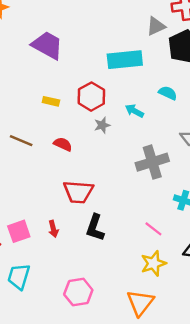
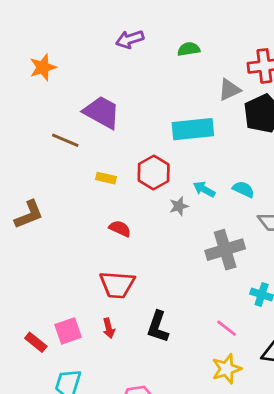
cyan semicircle: (168, 93) -> (243, 189), moved
gray star: (102, 125) -> (179, 206), moved
brown line: (21, 141) -> (65, 140), moved
red trapezoid: (78, 192) -> (117, 285), moved

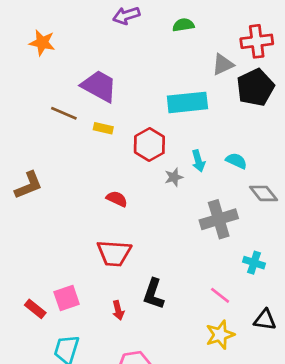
orange star: (43, 67) -> (42, 43), turned 30
yellow rectangle: (106, 178) -> (103, 128), moved
cyan arrow: (204, 189) -> (198, 161), turned -135
red arrow: (109, 328) -> (118, 310), moved

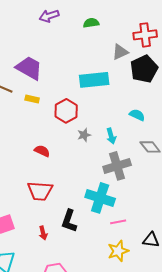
cyan arrow: (198, 161) -> (111, 136), moved
cyan semicircle: (236, 161) -> (137, 115), moved
cyan cross: (254, 263) -> (100, 198), moved, size x1.8
pink line: (220, 295) -> (118, 222), turned -49

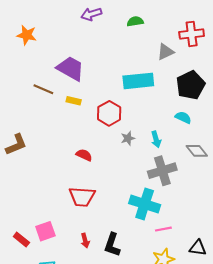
black pentagon: (144, 69) -> (190, 85), moved
black L-shape: (69, 221) -> (112, 245), moved

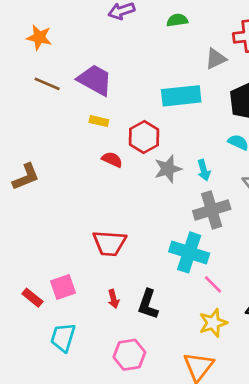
brown line: (43, 89) -> (47, 84), moved
gray star: (128, 138) -> (168, 169), size x1.5
red semicircle: (84, 155) -> (112, 160), moved
pink line: (163, 229) -> (213, 284), turned 56

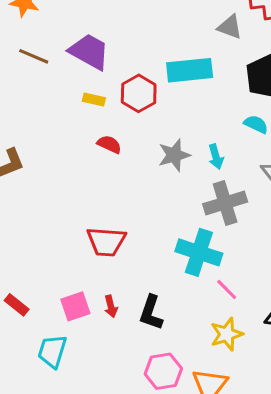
gray triangle: (216, 59) -> (230, 27), turned 45
red hexagon: (144, 137) -> (139, 93), moved
pink square: (63, 287) -> (75, 306), moved
pink hexagon: (129, 355) -> (163, 371), moved

